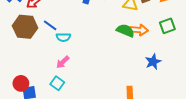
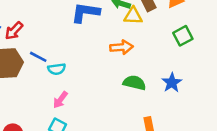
orange arrow: (139, 30) -> (121, 47), moved
green semicircle: (125, 31) -> (134, 83), moved

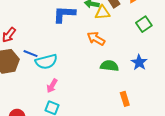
orange arrow: (121, 47) -> (96, 39), turned -138
cyan semicircle: (57, 69) -> (46, 62), size x1.5

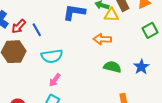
orange arrow: (96, 39) -> (102, 39), turned -36
blue line: (30, 54) -> (37, 30), moved, turned 32

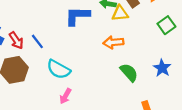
red arrow: (19, 26) -> (16, 40), turned -70
cyan semicircle: (52, 56) -> (59, 69), turned 45
green semicircle: (112, 67) -> (129, 72), turned 42

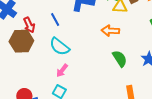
red arrow: (16, 40) -> (29, 25), moved
blue line: (37, 41) -> (55, 20), moved

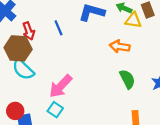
cyan semicircle: (60, 47) -> (23, 69), moved
pink arrow: (62, 70) -> (61, 86), size x1.6

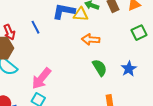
yellow triangle: (133, 20) -> (81, 14), moved

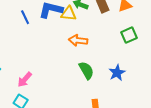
blue line: (35, 27) -> (25, 17), moved
pink arrow: (41, 78) -> (25, 80), size x0.7

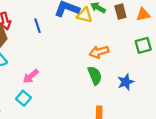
blue line: (25, 17) -> (37, 26), moved
orange arrow: (78, 40) -> (99, 52), moved, turned -30

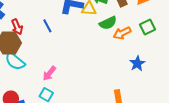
orange arrow: (99, 52) -> (122, 33), moved
green semicircle: (95, 75) -> (108, 23), moved, turned 96

